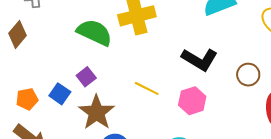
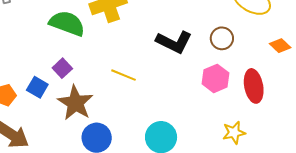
brown circle: (248, 75) -> (222, 38), moved
pink hexagon: (192, 101) -> (216, 78), moved

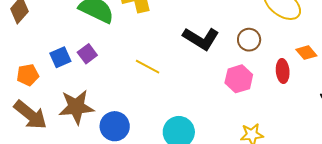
red ellipse: (254, 86) -> (283, 71), moved, size x0.7
blue square: (37, 87) -> (60, 57), moved, turned 30
brown star: (75, 103) -> (76, 107), moved, turned 30

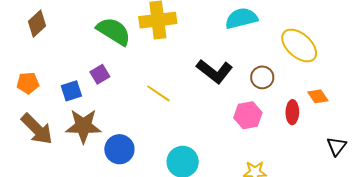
blue square: (60, 57) -> (71, 91), moved
orange pentagon: (28, 75) -> (28, 83), moved

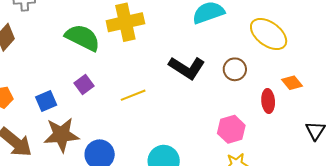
purple square: (100, 74) -> (84, 85), moved
yellow line: (158, 93) -> (133, 95), turned -50
pink hexagon: (248, 115) -> (231, 129), moved

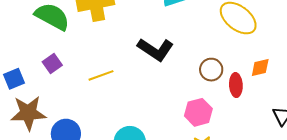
brown circle: (235, 69) -> (211, 70), moved
orange diamond: (292, 83) -> (260, 67), turned -65

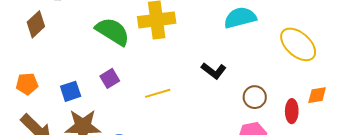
black L-shape: (156, 49) -> (214, 71), size x0.7
brown circle: (211, 70) -> (255, 97), moved

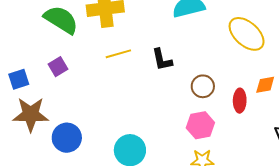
black L-shape: (214, 71) -> (162, 60), turned 40
yellow line: (158, 93) -> (118, 54), moved

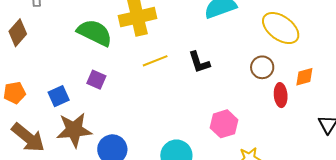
purple square: (58, 67) -> (96, 80), turned -30
brown circle: (203, 86) -> (262, 67), moved
pink hexagon: (200, 125) -> (224, 124), moved

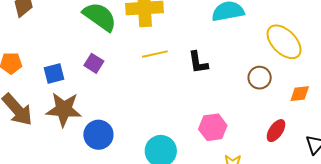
red ellipse: (281, 95) -> (276, 131), moved, turned 30

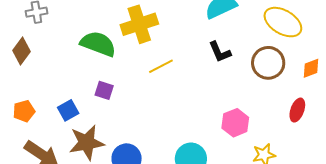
black L-shape: (198, 62) -> (220, 52), moved
brown circle: (260, 78) -> (268, 63), size x1.4

